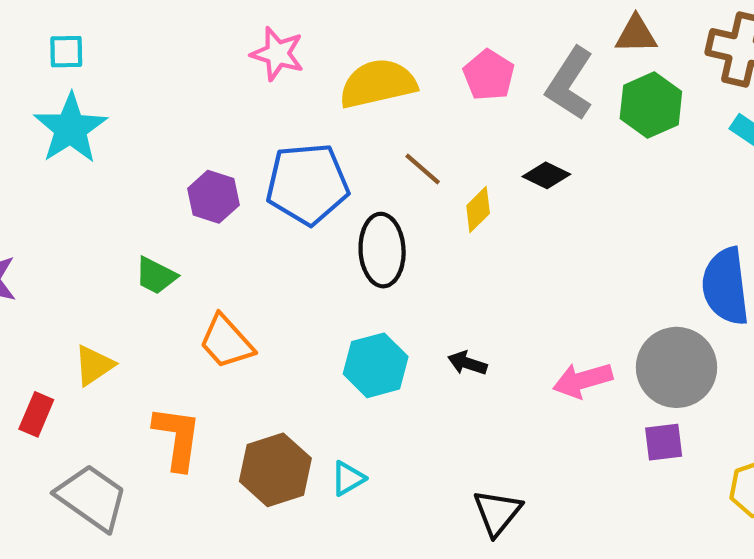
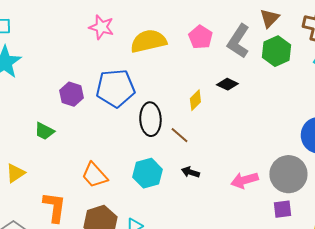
brown triangle: (636, 35) -> (269, 18), turned -45
brown line: (423, 169) -> (179, 135), moved
orange trapezoid: (226, 342) -> (94, 175), moved

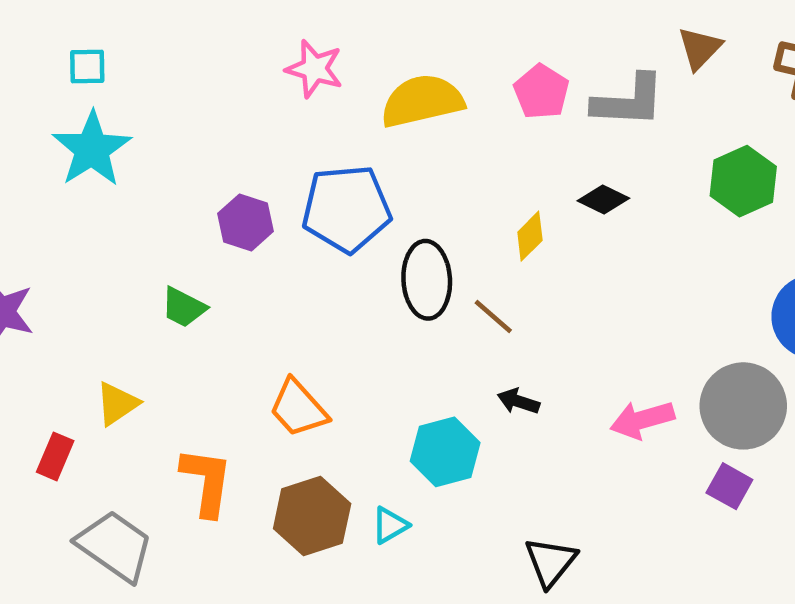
gray L-shape: (238, 41) -> (629, 101), turned -120
green hexagon: (276, 51) -> (743, 181), moved
cyan hexagon: (147, 173) -> (445, 452), moved
purple square: (282, 209) -> (729, 486), turned 36

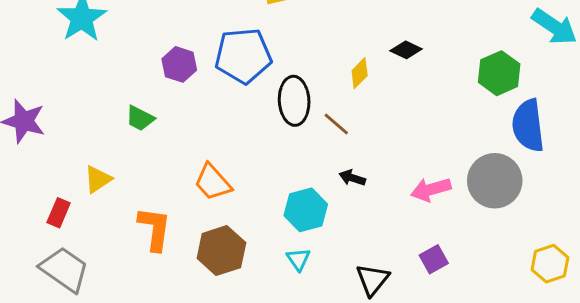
green hexagon: (743, 181) -> (499, 73), moved
purple square: (729, 486) -> (434, 259), moved, turned 32
cyan triangle: (390, 525) -> (298, 259), moved, turned -35
gray trapezoid: (115, 546) -> (64, 269), moved

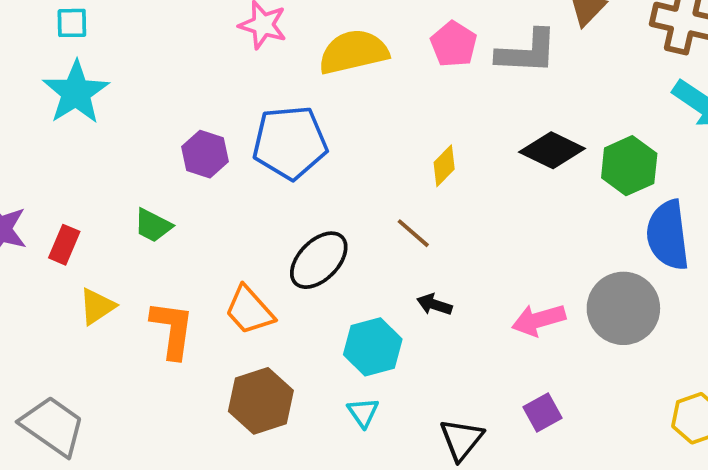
black diamond: (406, 50) -> (552, 150), moved, size x1.5
black ellipse: (294, 101) -> (319, 260), moved, turned 48
red rectangle: (59, 213) -> (64, 245), moved
orange L-shape: (155, 229) -> (172, 330), moved

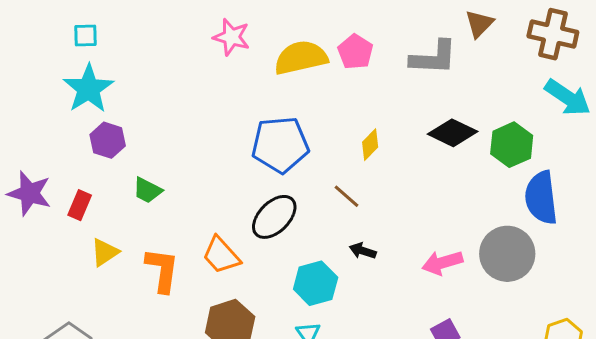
pink pentagon: (454, 44) -> (355, 52), moved
blue pentagon: (290, 143) -> (280, 145), moved
purple hexagon: (205, 154) -> (108, 140), moved

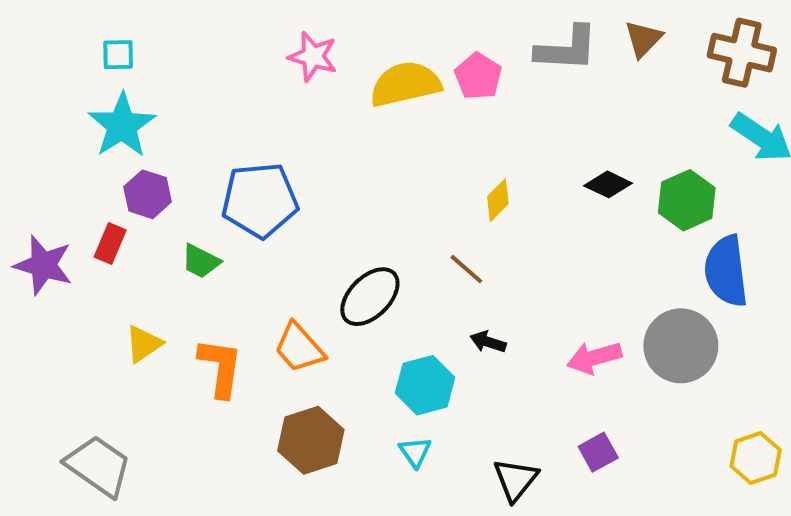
gray L-shape: (434, 58) -> (567, 49), moved
black diamond: (453, 133) -> (608, 184), size x0.7
blue pentagon: (280, 145) -> (260, 200), moved
red rectangle: (80, 205) -> (110, 243), moved

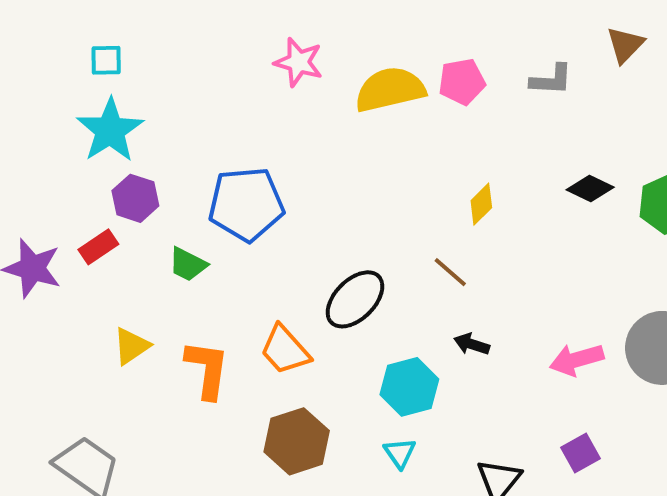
gray L-shape: (567, 49) -> (551, 80), moved, size x0.7
pink pentagon: (478, 76) -> (462, 82), turned 30
red rectangle: (110, 243) -> (98, 247), turned 33

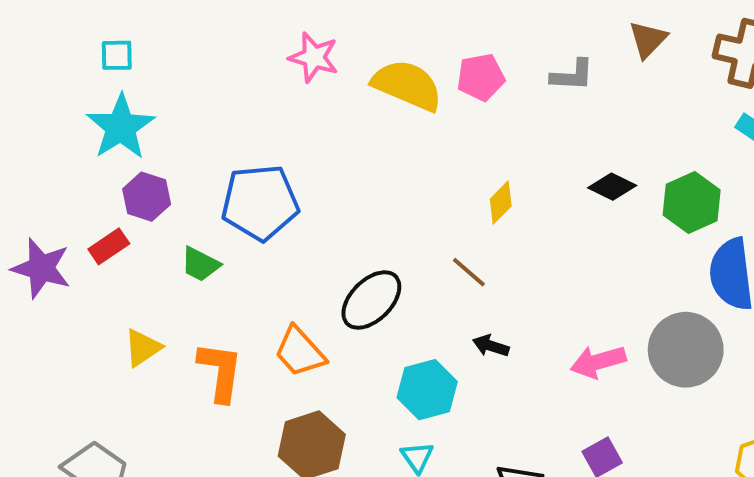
yellow semicircle: (390, 89) -> (407, 85), turned 36

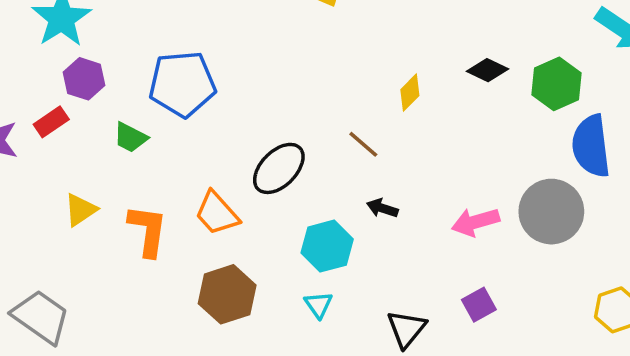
yellow diamond: (501, 203) -> (410, 93), moved

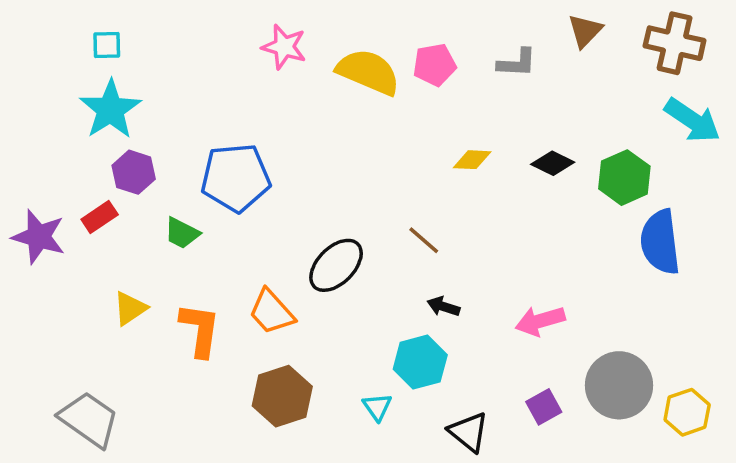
yellow diamond: (410, 93) -> (472, 160), moved, turned 48
gray circle: (551, 212) -> (619, 385), moved
cyan hexagon: (327, 246) -> (420, 362), moved
black triangle: (406, 329) -> (469, 432), turned -30

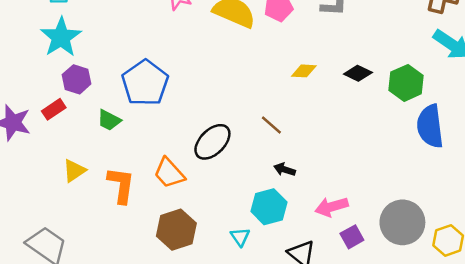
blue pentagon: (236, 178) -> (145, 83), turned -30
pink arrow: (540, 321) -> (331, 207), moved

